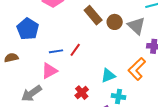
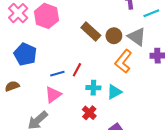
orange L-shape: (137, 69) -> (123, 61), moved
cyan cross: (118, 97) -> (93, 88), moved

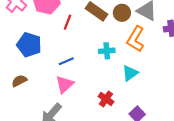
red line: (77, 70) -> (68, 22), moved
cyan cross: (93, 88) -> (107, 51), moved

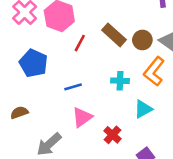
brown semicircle: (19, 81) -> (19, 113), moved
pink triangle: (65, 84) -> (82, 117), moved

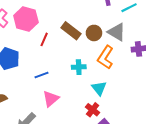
cyan triangle: (143, 109) -> (99, 88), turned -35
red cross: (112, 135) -> (93, 110), moved

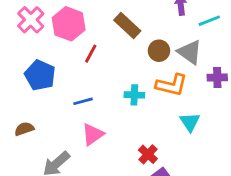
brown rectangle: (71, 31) -> (127, 26), moved
orange L-shape: (105, 57) -> (172, 85), turned -115
cyan triangle: (99, 88) -> (190, 122), moved

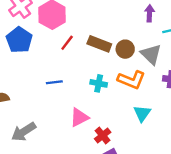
brown rectangle: (127, 26) -> (99, 44), moved, turned -30
blue pentagon: (40, 75) -> (19, 40), moved
pink triangle: (93, 134) -> (79, 117), moved

